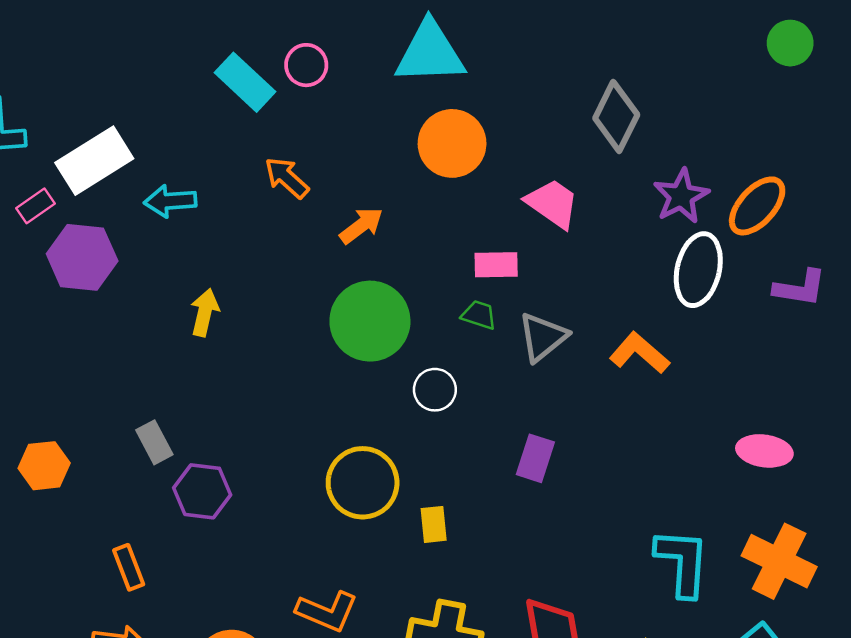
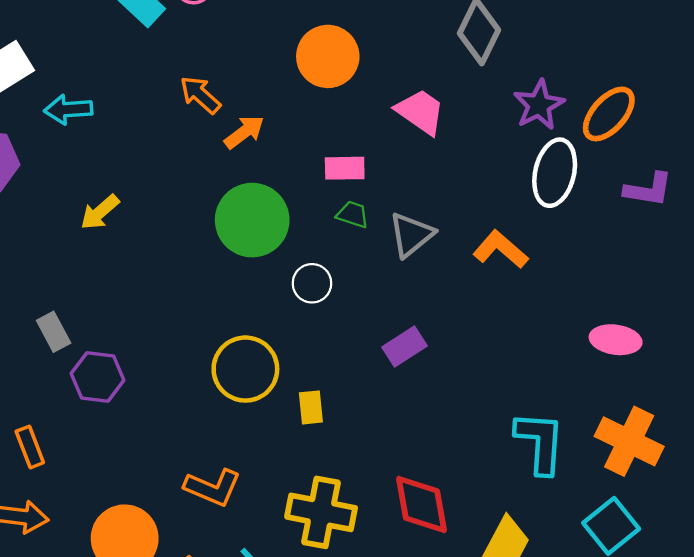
orange arrow: (287, 178) -> (200, 95), moved
pink rectangle: (496, 265) -> (345, 168), moved
yellow arrow: (205, 313) -> (100, 212), turned -144
purple rectangle: (535, 458) -> (405, 346), turned 39

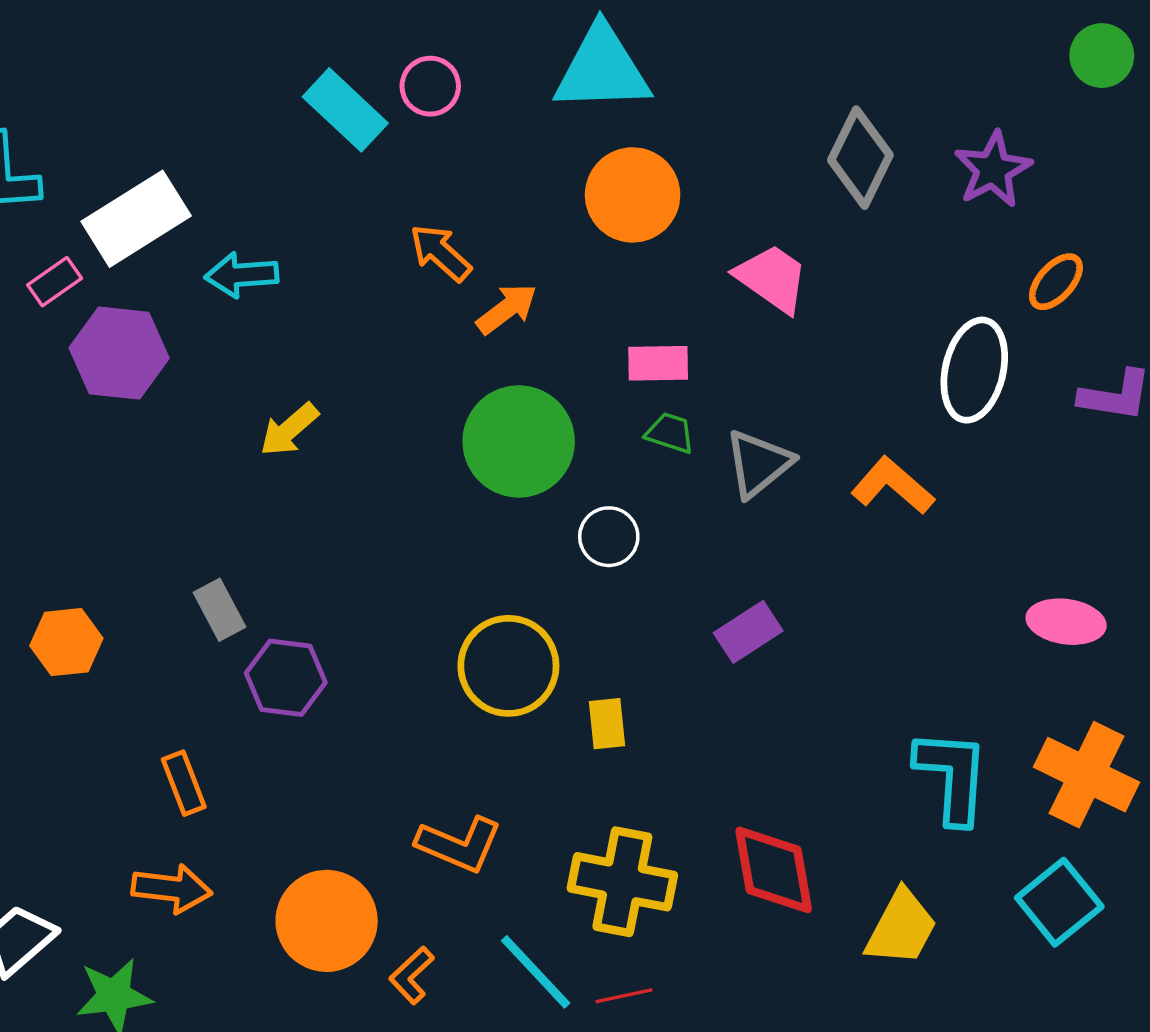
purple star: (539, 105) -> (993, 169), moved
orange ellipse: (609, 114) -> (1056, 282), size x0.7

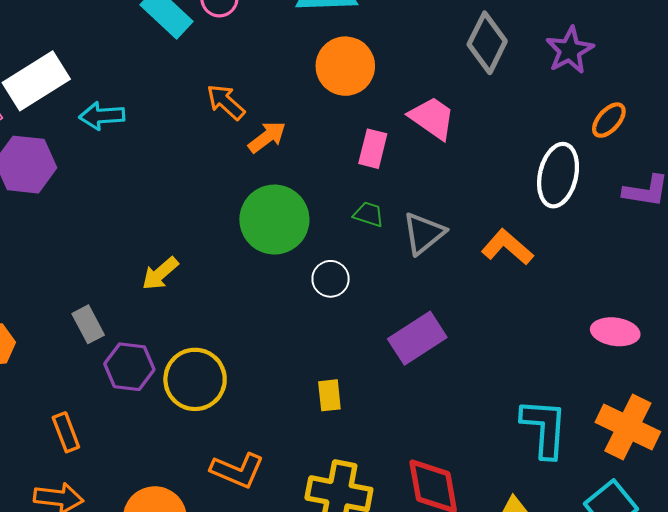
pink rectangle: (658, 363) -> (373, 149), moved, turned -75
yellow arrow: (289, 430) -> (160, 274), moved
purple rectangle: (748, 632) -> (417, 338), size x1.4
yellow circle: (508, 666) -> (195, 379), moved

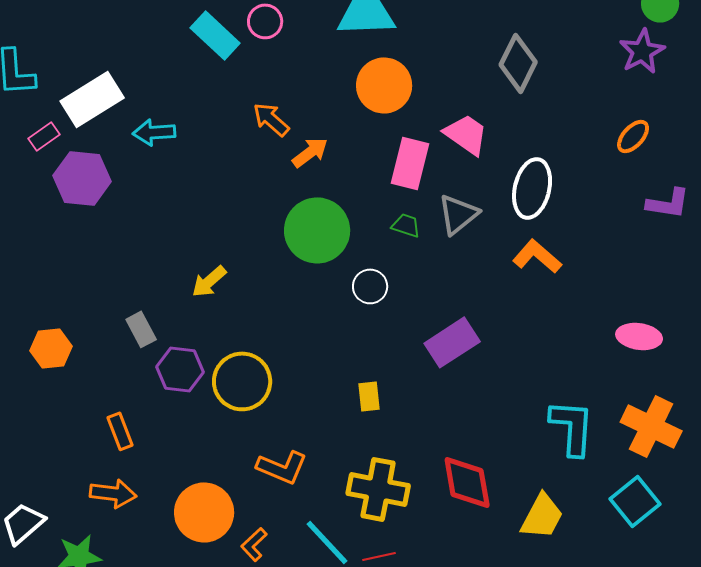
purple star: (570, 50) -> (642, 51), moved
pink rectangle: (373, 149) -> (410, 163), size x1.4
white ellipse: (558, 175) -> (532, 188), moved
gray triangle: (424, 233) -> (458, 214), moved

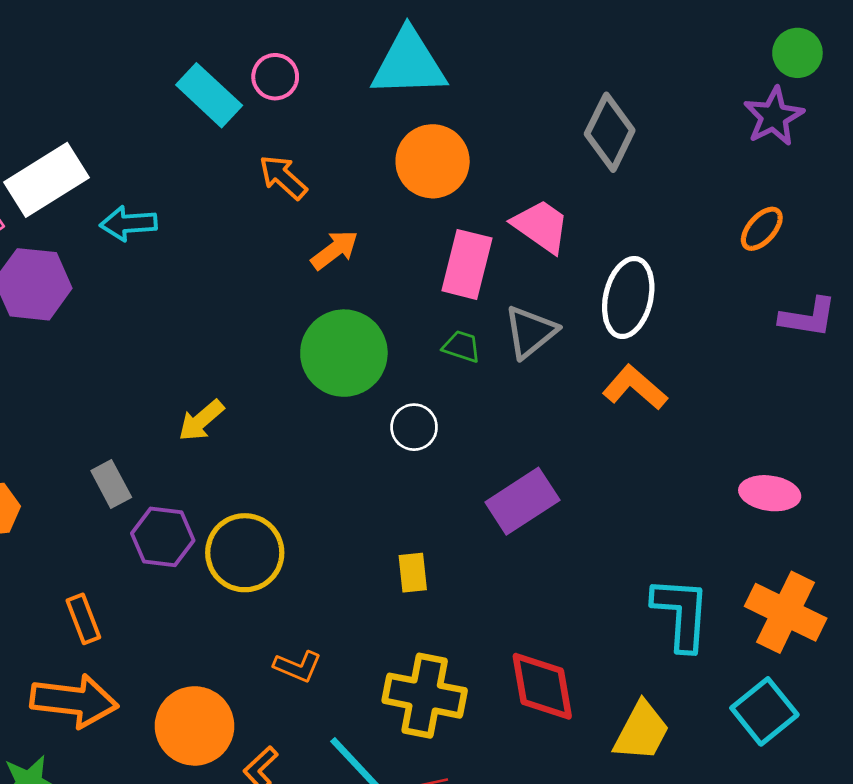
orange arrow: (271, 119) -> (283, 177), moved
orange L-shape: (282, 467) -> (298, 666), size x0.7
orange arrow: (113, 493) -> (74, 701), size x1.4

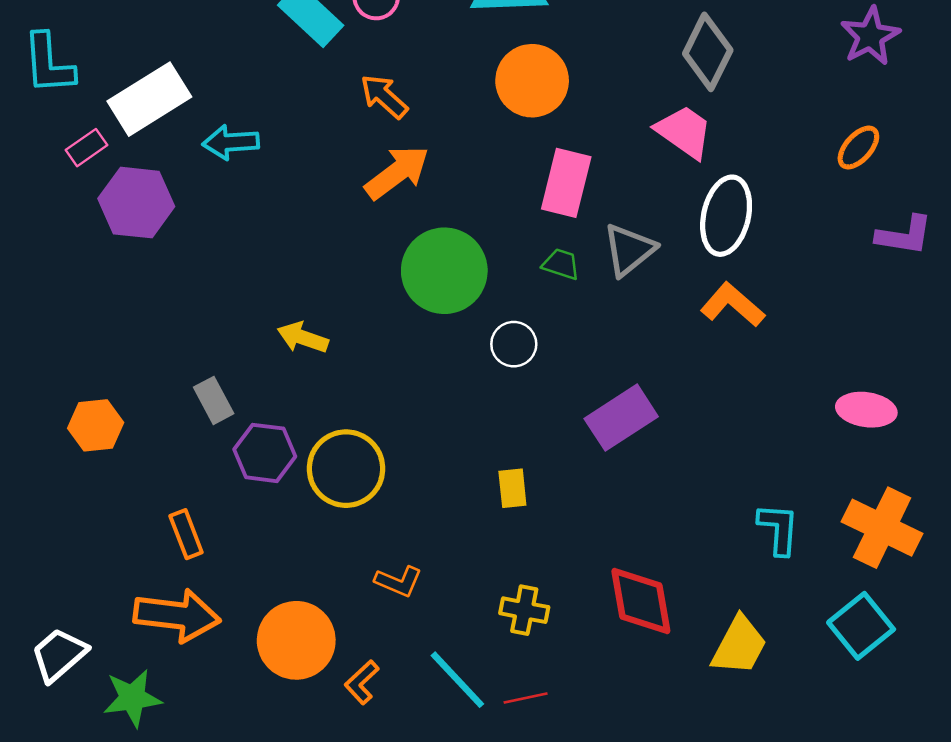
pink trapezoid: (541, 226) -> (684, 132), moved
orange arrow: (335, 250) -> (397, 172), moved, size x1.4
yellow arrow: (201, 420) -> (303, 338), turned 60
cyan L-shape: (681, 614) -> (778, 529), size x0.7
yellow cross: (425, 696) -> (524, 610), size x0.6

